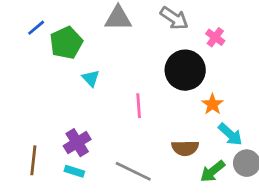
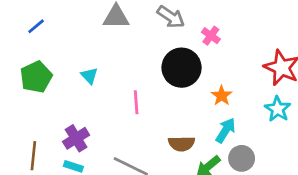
green pentagon: (66, 43) -> (36, 77), moved
orange star: (212, 104) -> (222, 96), moved
cyan arrow: (230, 134) -> (226, 130), turned -100

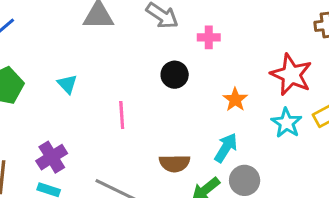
pink cross: (211, 36) -> (209, 37), turned -36
black circle: (182, 68) -> (175, 75), size x0.6
orange star: (222, 96) -> (235, 100), moved

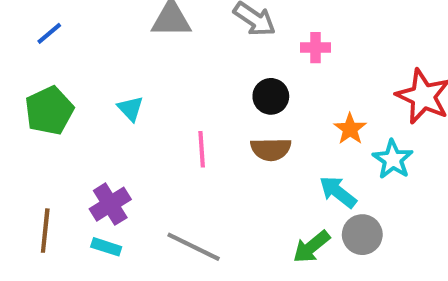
cyan star: (287, 123) -> (393, 159), moved
cyan arrow: (226, 148) -> (338, 192), turned -84
brown semicircle: (175, 163) -> (271, 149), moved

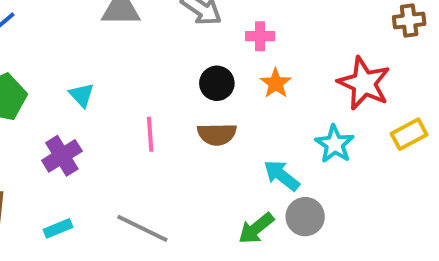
orange star: (350, 129) -> (276, 83), moved
purple cross: (110, 204) -> (62, 156), moved
cyan rectangle: (106, 247) -> (58, 228), turned -40

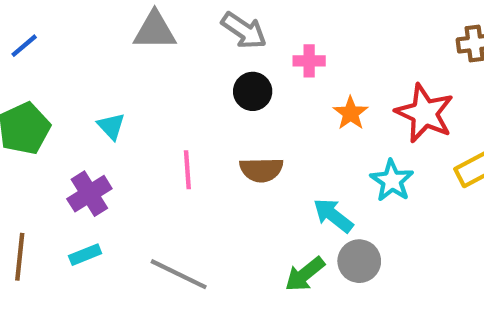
black circle: (217, 83) -> (253, 91), moved
orange star: (276, 83) -> (351, 113), moved
cyan rectangle: (58, 228) -> (85, 255), moved

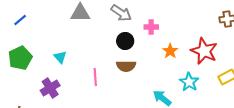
brown semicircle: (261, 170) -> (126, 66), moved

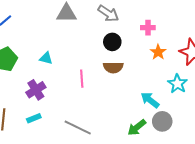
pink cross: (151, 27) -> (148, 28), moved
cyan triangle: (60, 57) -> (46, 58), turned -32

